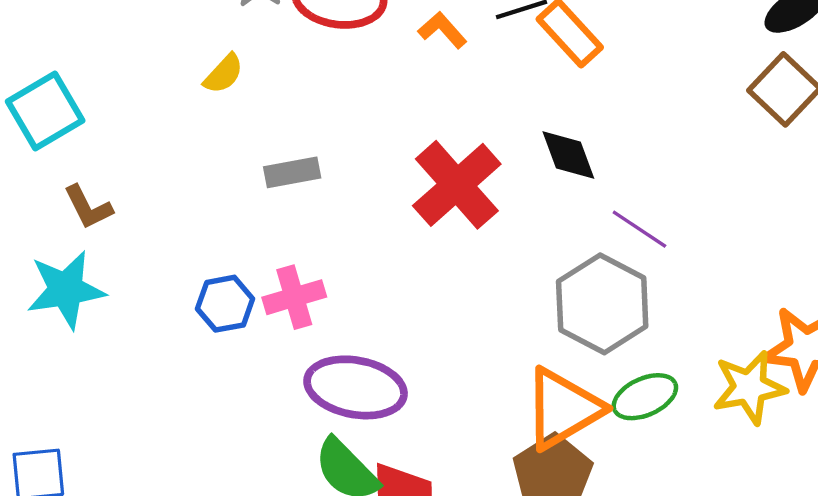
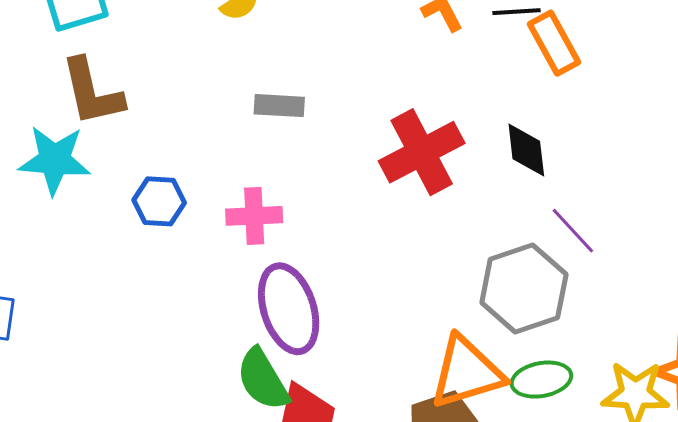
brown L-shape: (88, 207) -> (92, 92), size x1.6
blue hexagon: (225, 304) -> (159, 201), moved
purple ellipse: (356, 387) -> (289, 309), turned 48

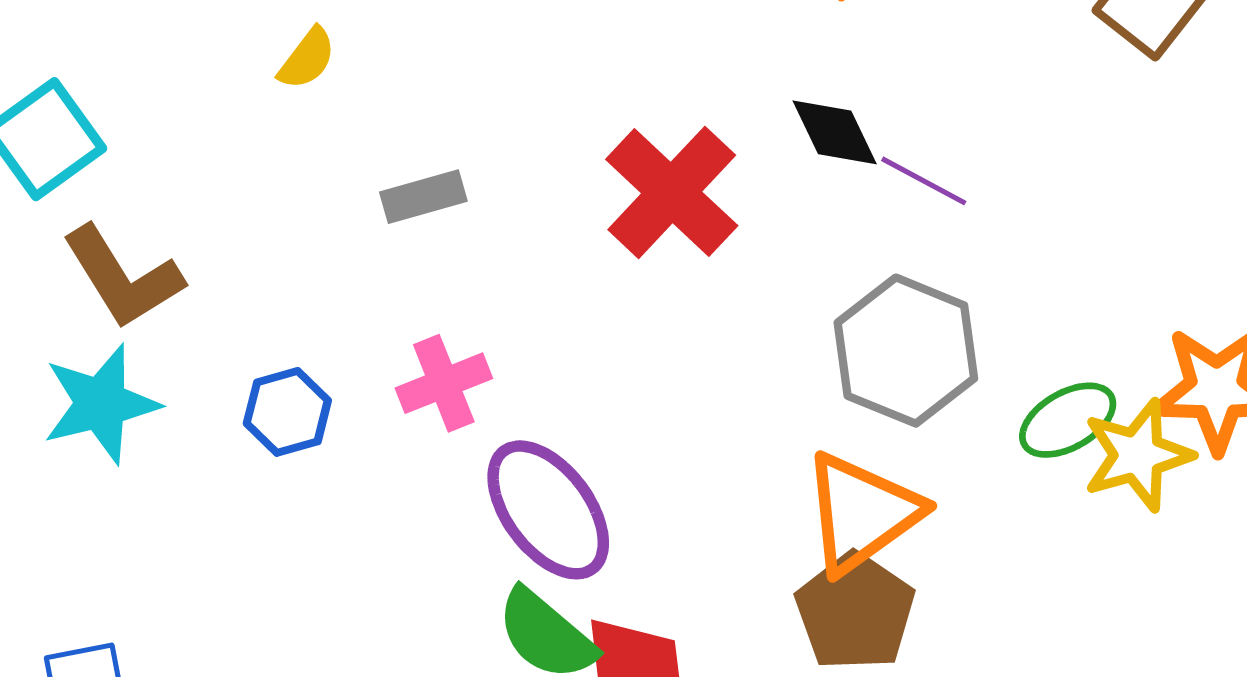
purple line: (573, 231) -> (924, 181), moved
green ellipse: (541, 380) -> (1068, 420), moved

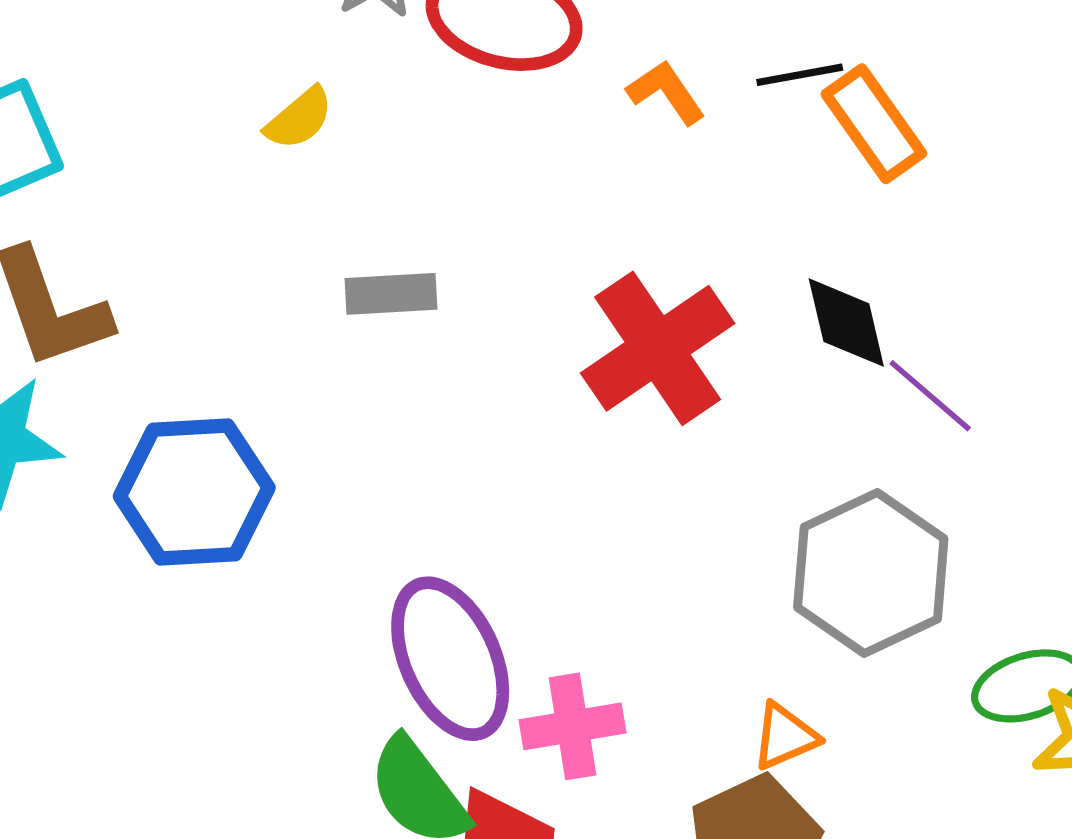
pink cross: (444, 383) -> (573, 726), moved
blue hexagon: (287, 412) -> (194, 492), size x1.6
orange triangle: (862, 513) -> (785, 736), size x0.5

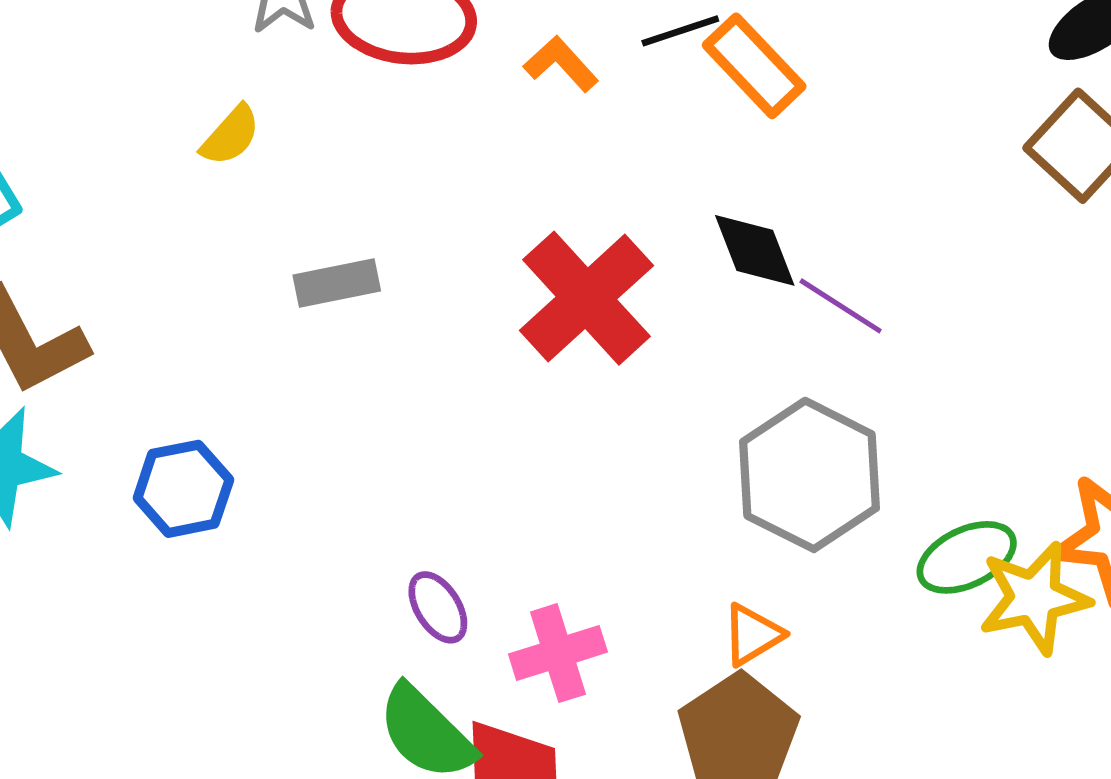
blue hexagon: (194, 492) -> (183, 489), size x0.7
purple ellipse: (450, 659) -> (438, 607), size x0.5

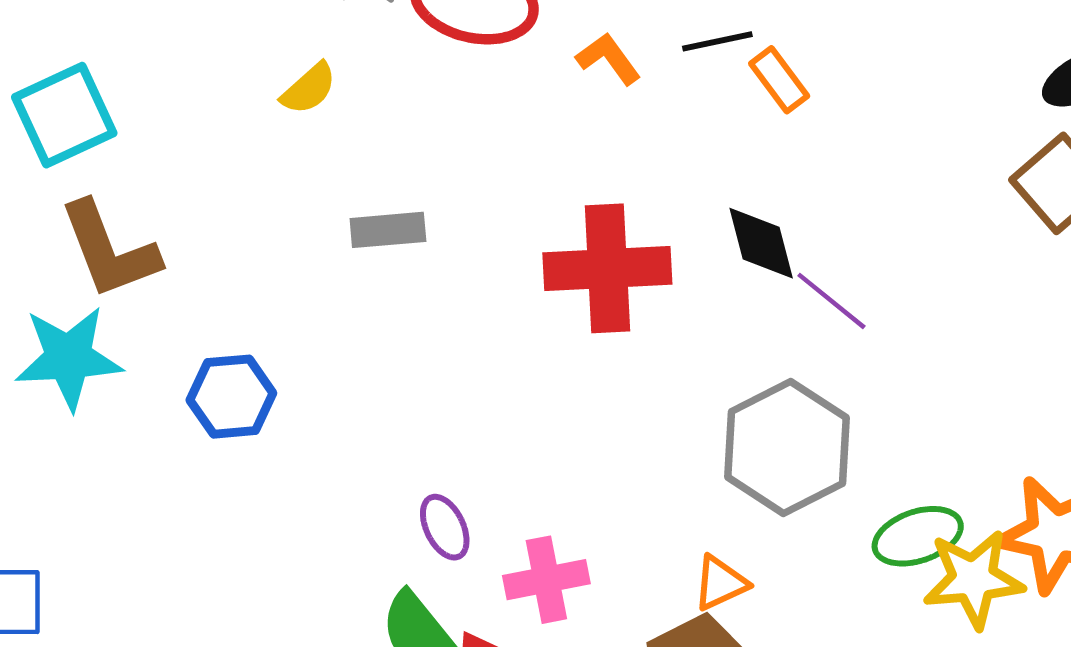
orange rectangle: (754, 66) -> (779, 80), size x0.7
red cross: (586, 298) -> (607, 268), turned 33

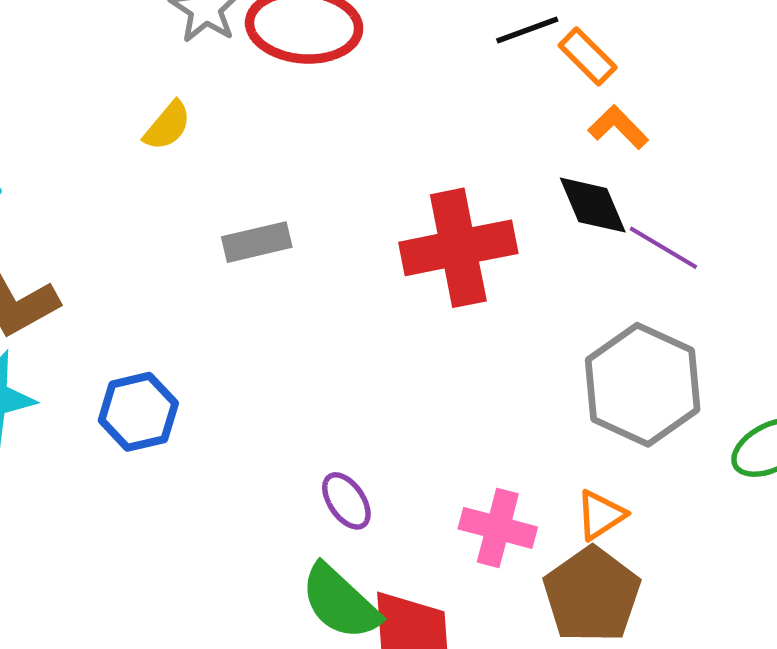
orange L-shape: (608, 59) -> (618, 127), moved
pink cross: (546, 580) -> (498, 528), moved, turned 34

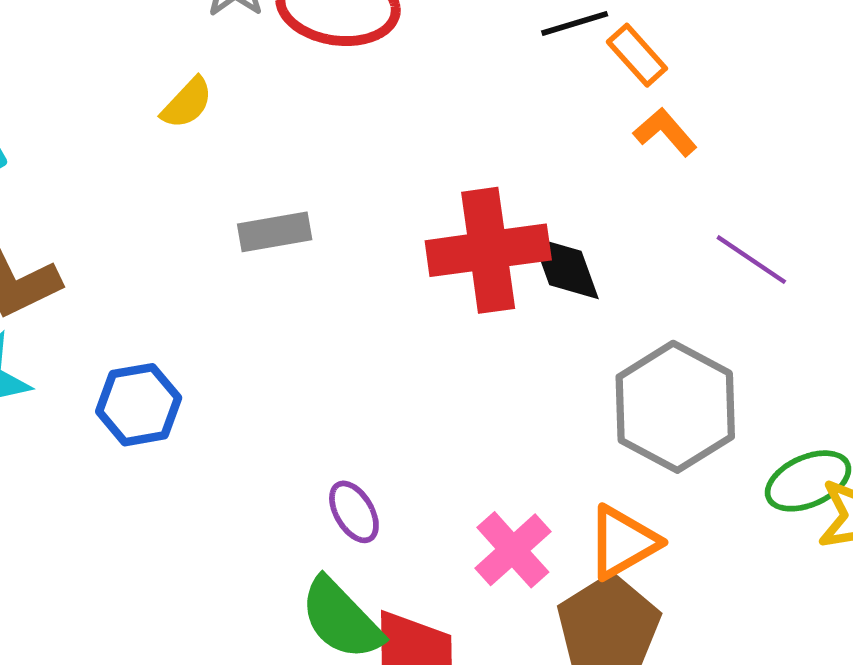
black diamond: (593, 205) -> (565, 268), moved
purple line: (663, 248) -> (751, 260), moved
orange triangle: (601, 515) -> (623, 542), size x1.4
pink cross: (498, 528) -> (513, 550), turned 30

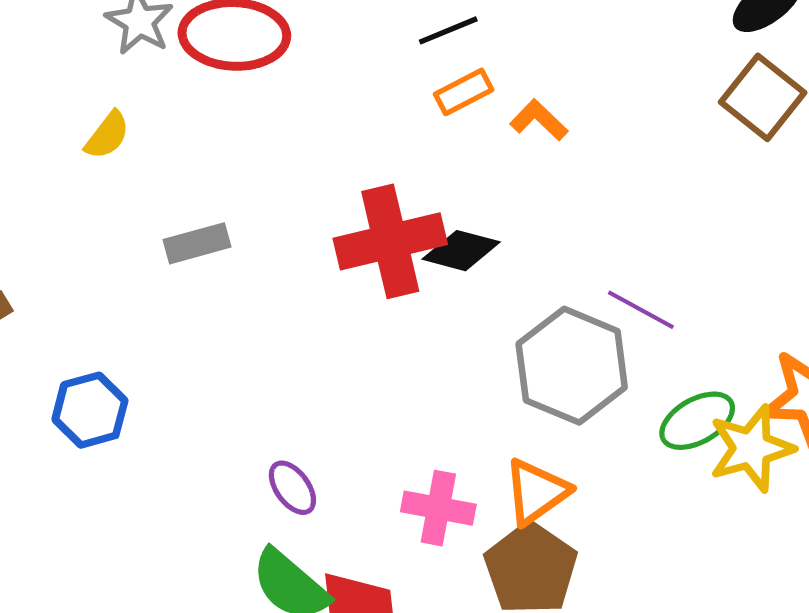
orange rectangle: (637, 55) -> (464, 92), moved, turned -70
purple line: (751, 260) -> (641, 310), moved
black diamond: (565, 268) -> (461, 251), turned -50
pink cross: (513, 550) -> (438, 508), turned -32

